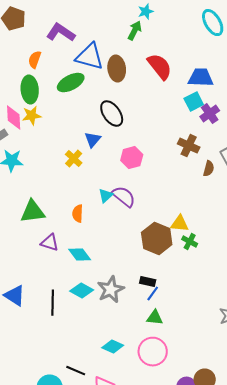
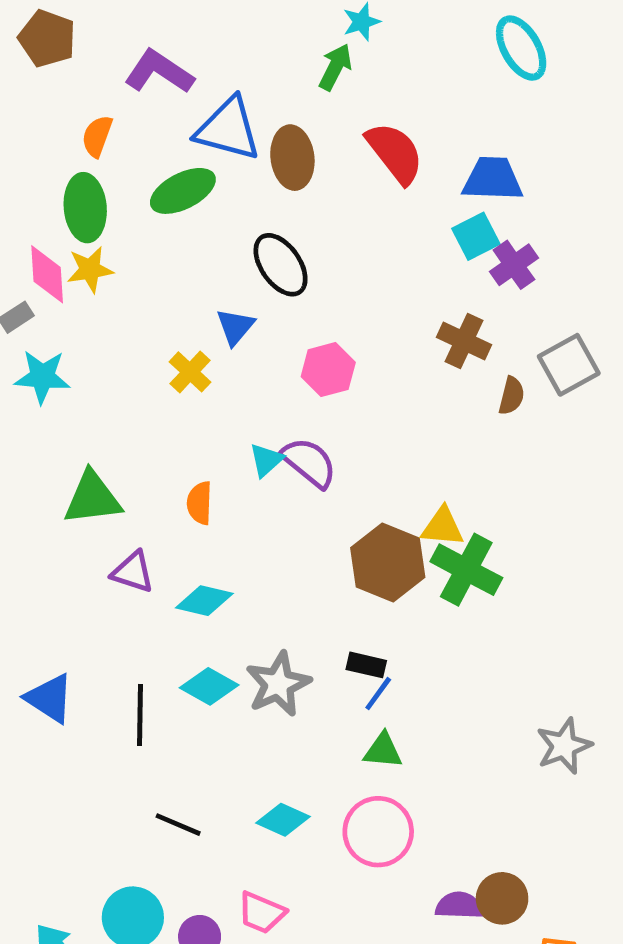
green cross: (190, 242) -> (466, 570), size x1.8
cyan diamond: (80, 255) -> (204, 601), turned -40
black line: (76, 371) -> (178, 825), moved

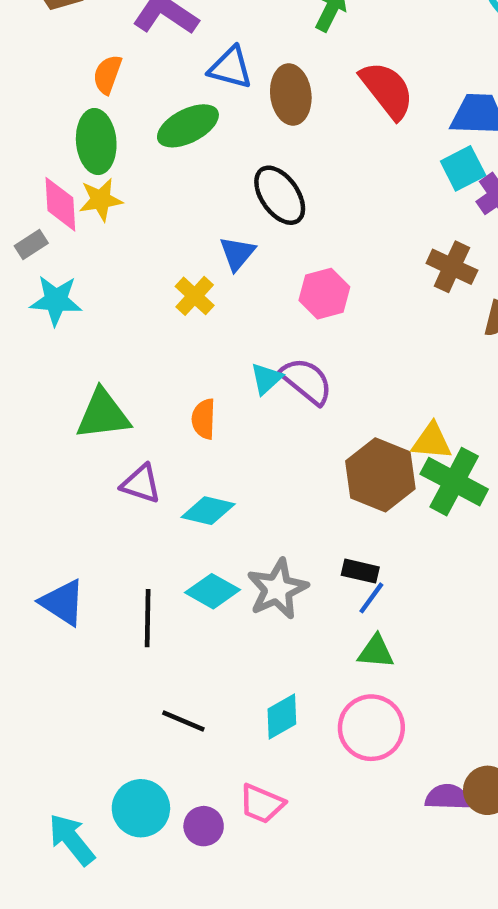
blue triangle: (228, 129) -> (230, 68), size x0.7
cyan diamond: (283, 820) -> (282, 716), turned -54

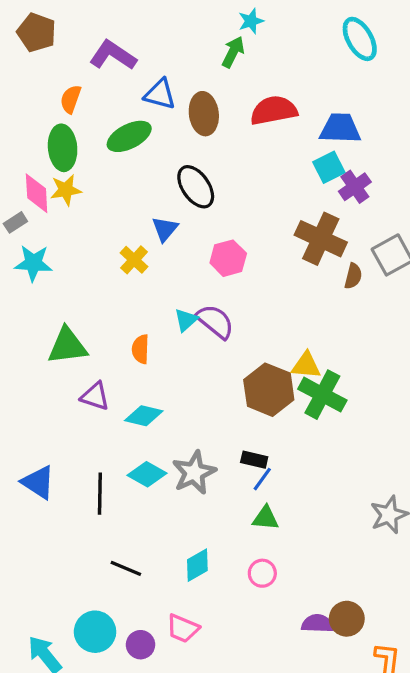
red semicircle: (387, 90) -> (274, 110), turned -63
brown cross: (452, 267) -> (321, 239), size x1.4
pink circle: (371, 728) -> (262, 573), size x0.6

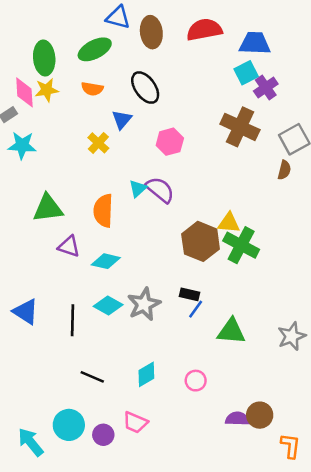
orange semicircle: (71, 99) -> (92, 89), moved, turned -100
brown semicircle: (353, 276) -> (284, 170), moved
orange semicircle: (140, 349) -> (103, 211), size x1.5
green triangle: (266, 518) -> (231, 331), moved, size x1.4

